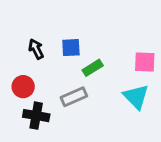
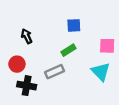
blue square: (71, 48) -> (74, 25), moved

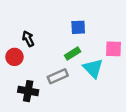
red circle: (17, 64) -> (14, 57), moved
cyan triangle: (101, 72) -> (93, 68), moved

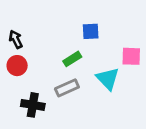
black arrow: (28, 39) -> (16, 39), moved
green rectangle: (73, 53) -> (72, 59), moved

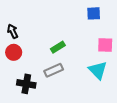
blue square: (91, 31) -> (94, 13), moved
cyan triangle: (108, 79) -> (98, 70), moved

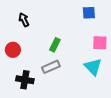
black arrow: (13, 31) -> (24, 20), moved
green rectangle: (58, 47) -> (55, 45), turned -32

